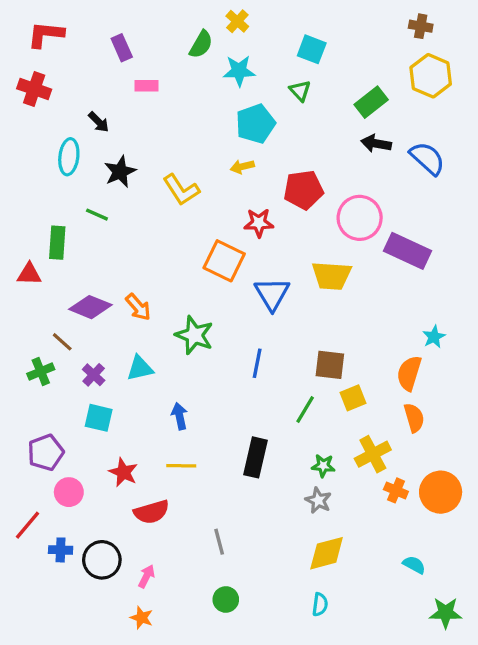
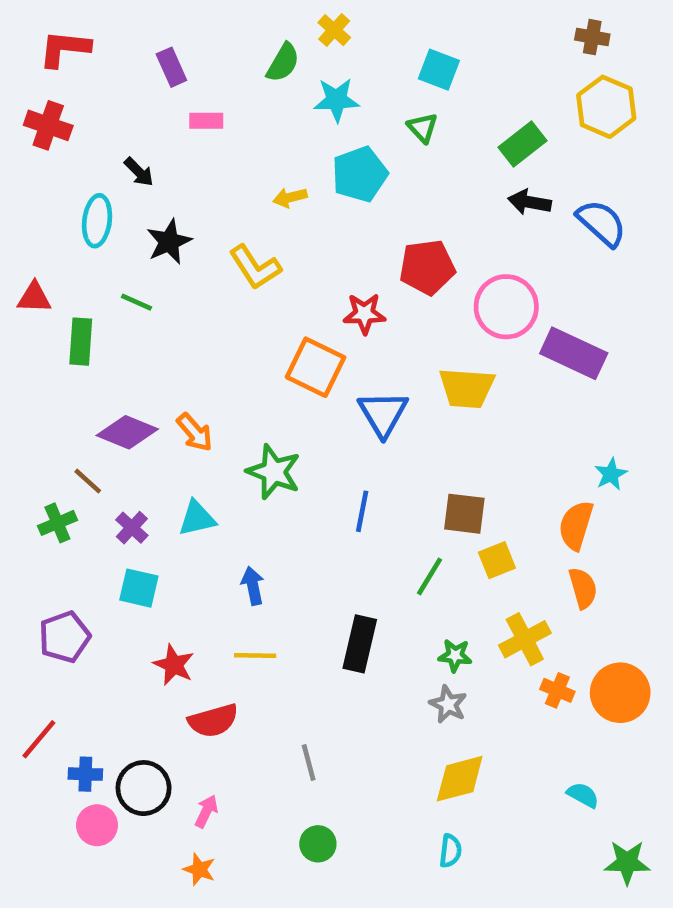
yellow arrow: (242, 167) -> (290, 197), moved
red triangle: (29, 274) -> (34, 297), moved
pink circle: (69, 492) -> (97, 825), moved

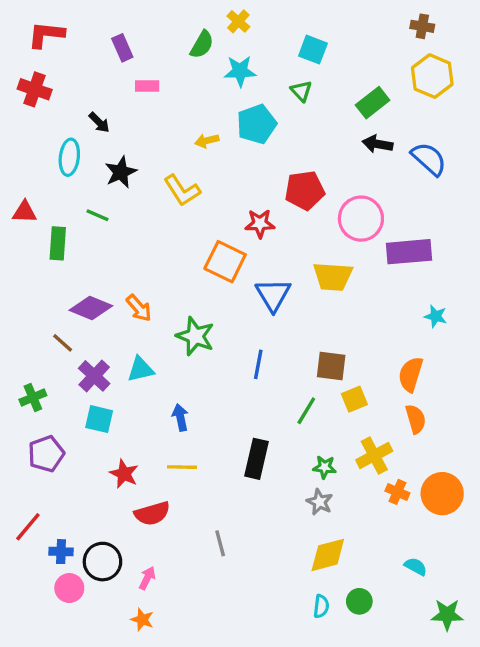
purple rectangle: (574, 353) -> (409, 252), turned -30
cyan star: (611, 474) -> (436, 316), moved, turned -30
green cross: (57, 523) -> (33, 398), moved
purple cross: (132, 528) -> (94, 376), size x1.4
green circle: (318, 844) -> (359, 601), moved

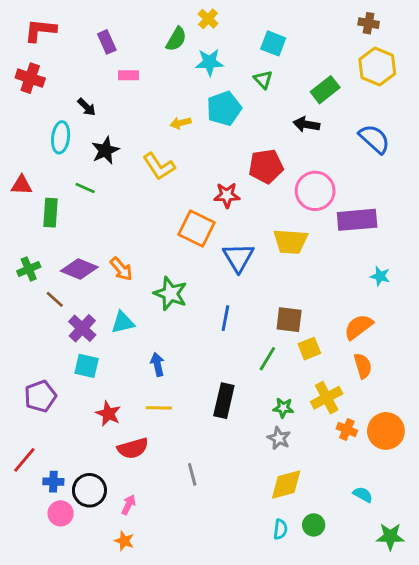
black arrow: (378, 144) -> (306, 124), moved
orange semicircle: (411, 374) -> (358, 327), turned 36
green cross: (33, 398) -> (29, 269), moved

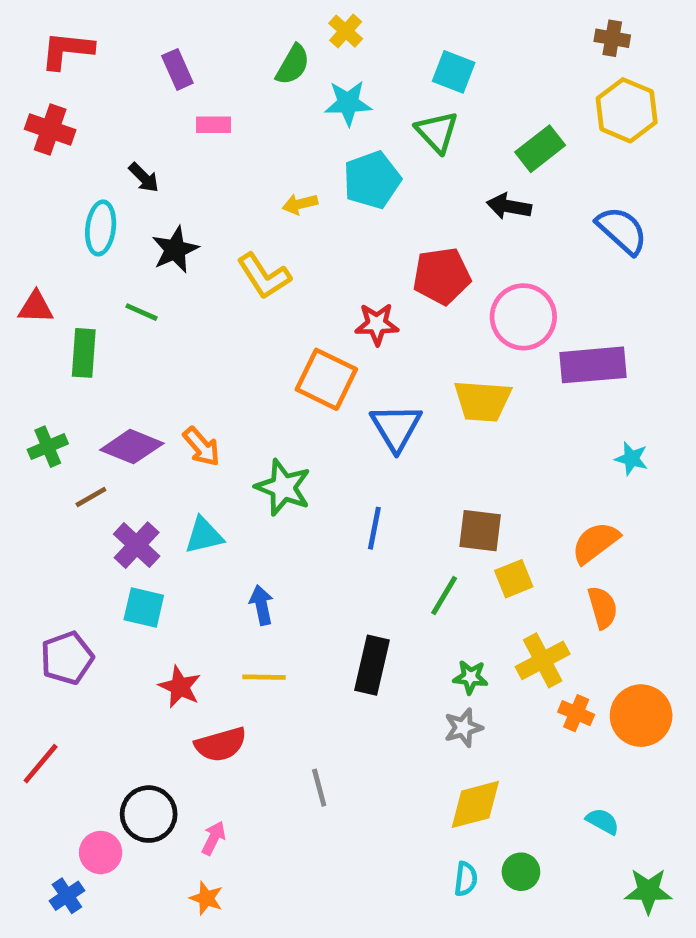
green triangle: (263, 80) -> (437, 132), size x1.4
brown line: (55, 299) -> (91, 497), turned -72
gray star: (279, 438) -> (463, 728), turned 30
blue cross: (53, 482) -> (67, 896), moved, turned -36

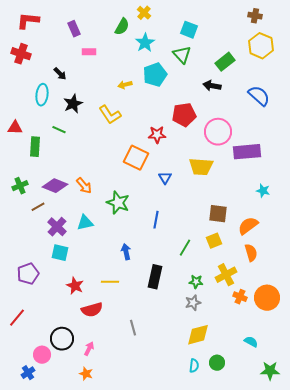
cyan star: (348, 103) -> (145, 43), turned -30
blue triangle: (396, 427) -> (165, 178), size x0.6
brown square: (480, 531) -> (218, 214), moved
blue arrow: (262, 605) -> (126, 252), moved

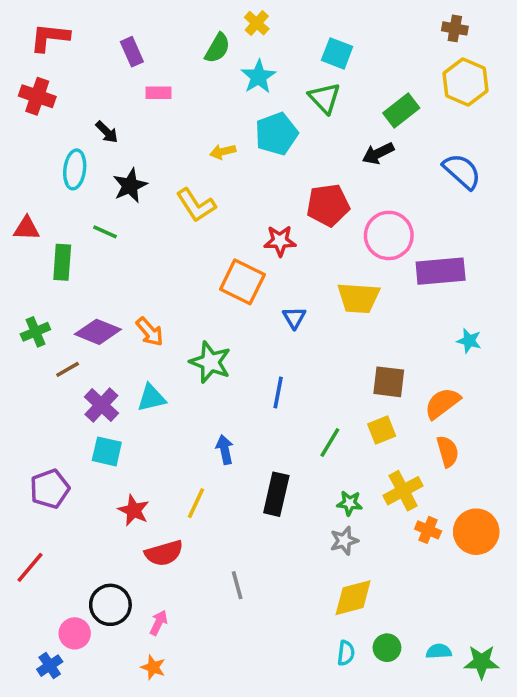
black arrow: (212, 86) -> (378, 153), turned -36
yellow line: (110, 282) -> (196, 503), turned -66
cyan semicircle: (251, 342) -> (439, 651), moved, turned -32

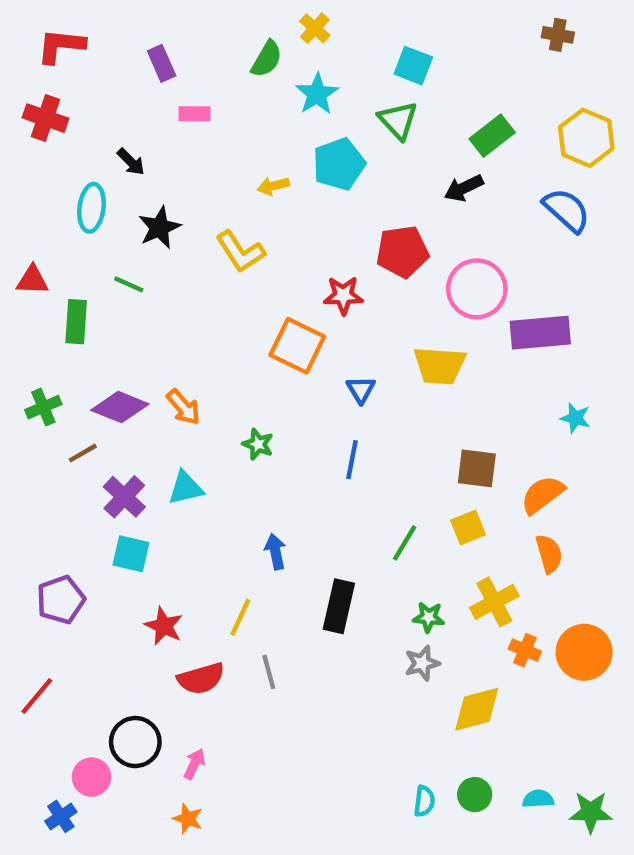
yellow hexagon: (466, 82) -> (586, 138), moved
green star: (210, 362) -> (258, 444), size x0.6
blue line: (278, 393) -> (352, 460), moved
gray line: (237, 585) -> (269, 672), moved
yellow diamond: (353, 598) -> (477, 709), moved

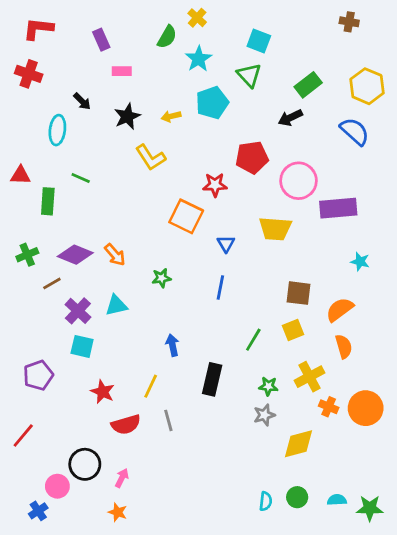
black star: (159, 228) -> (127, 116), moved
green star: (258, 444) -> (162, 278), turned -30

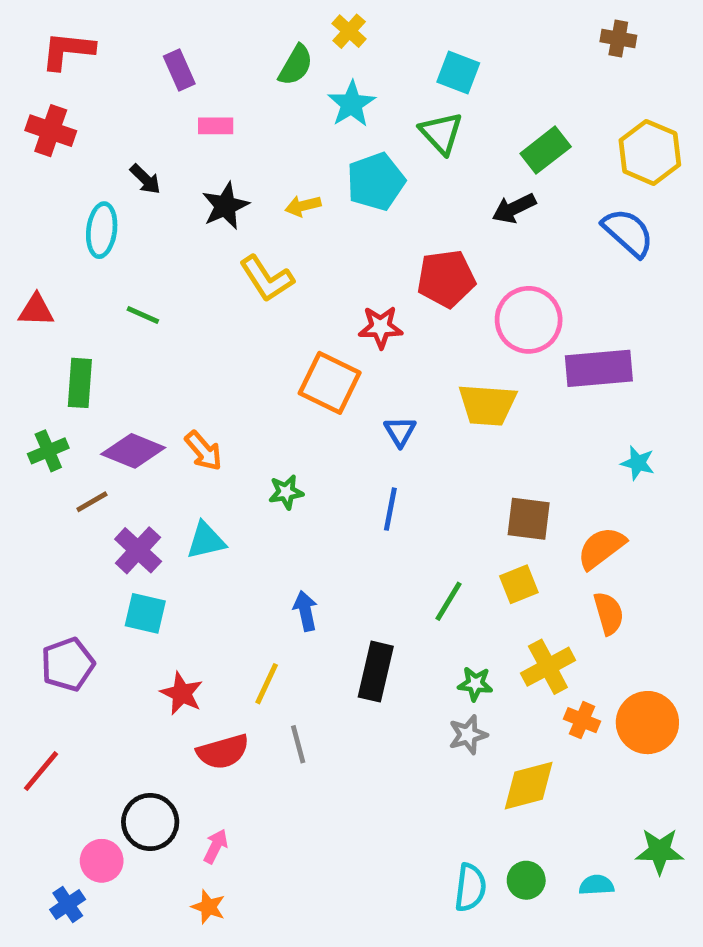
green rectangle: (48, 201) -> (80, 383), moved
cyan semicircle: (266, 501) -> (470, 887), size x1.4
green star: (370, 508) -> (660, 851), moved

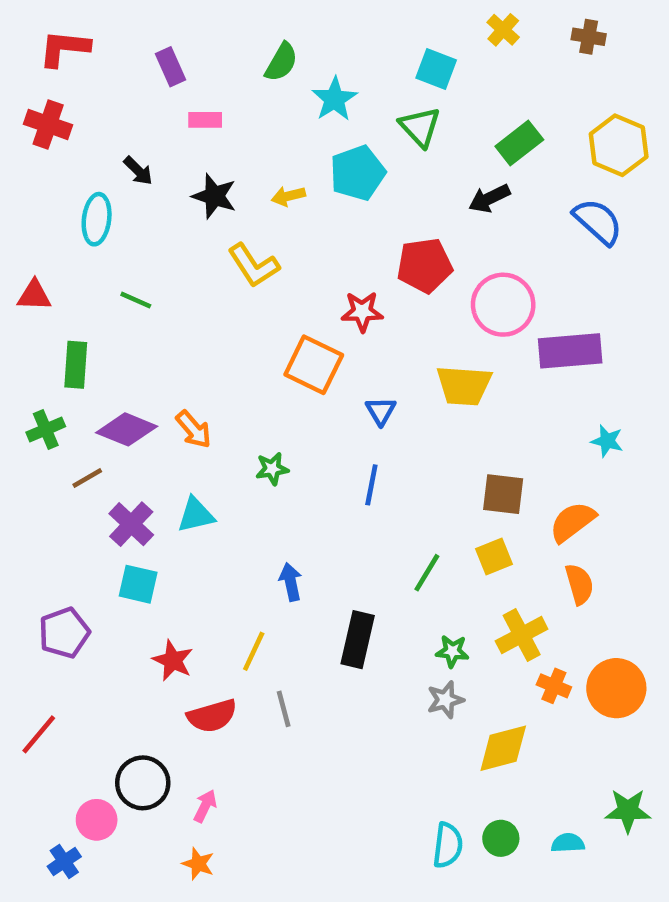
yellow cross: (349, 31) -> (503, 30), moved
black star: (225, 206) -> (214, 196), turned -30

